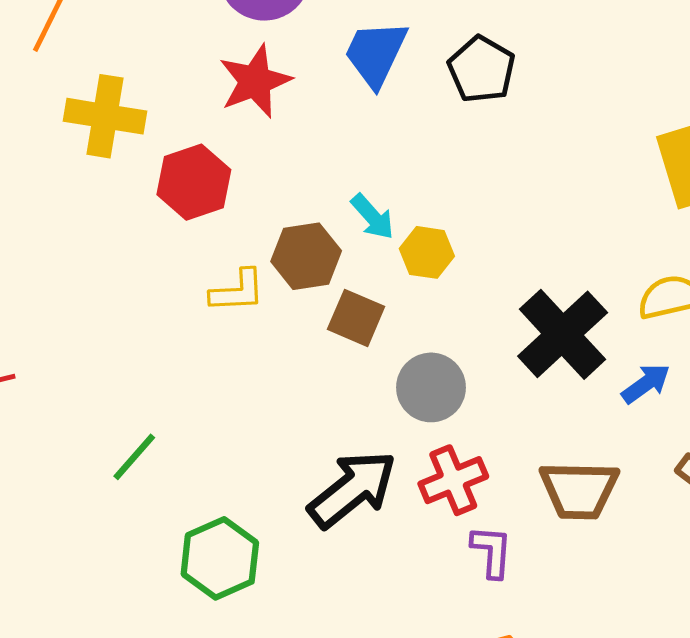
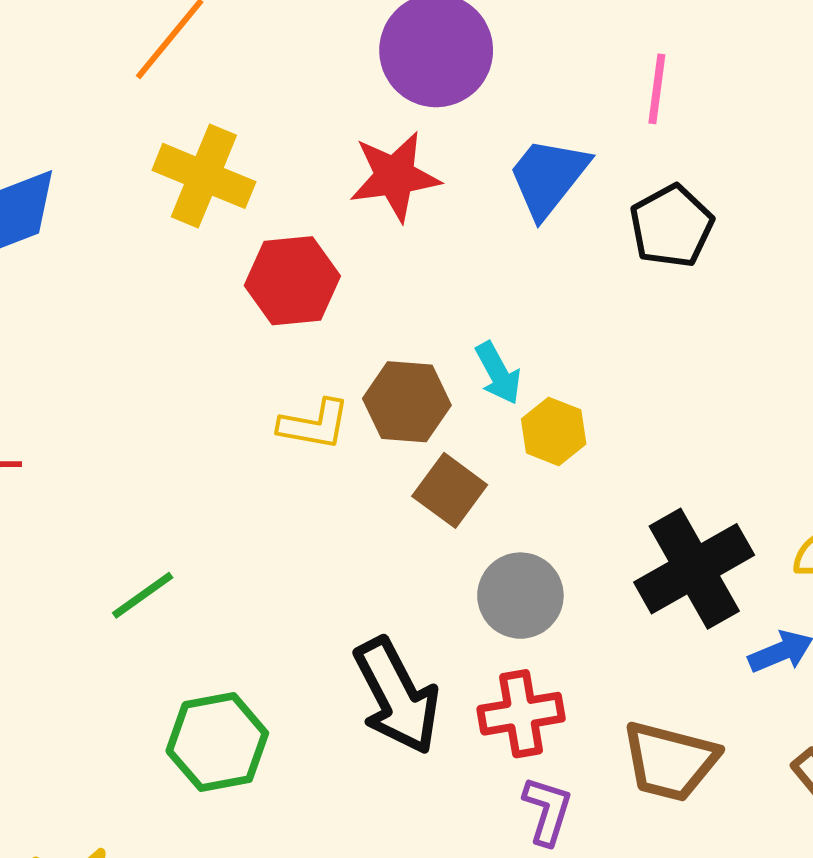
black arrow: (352, 489) -> (397, 696), turned 88

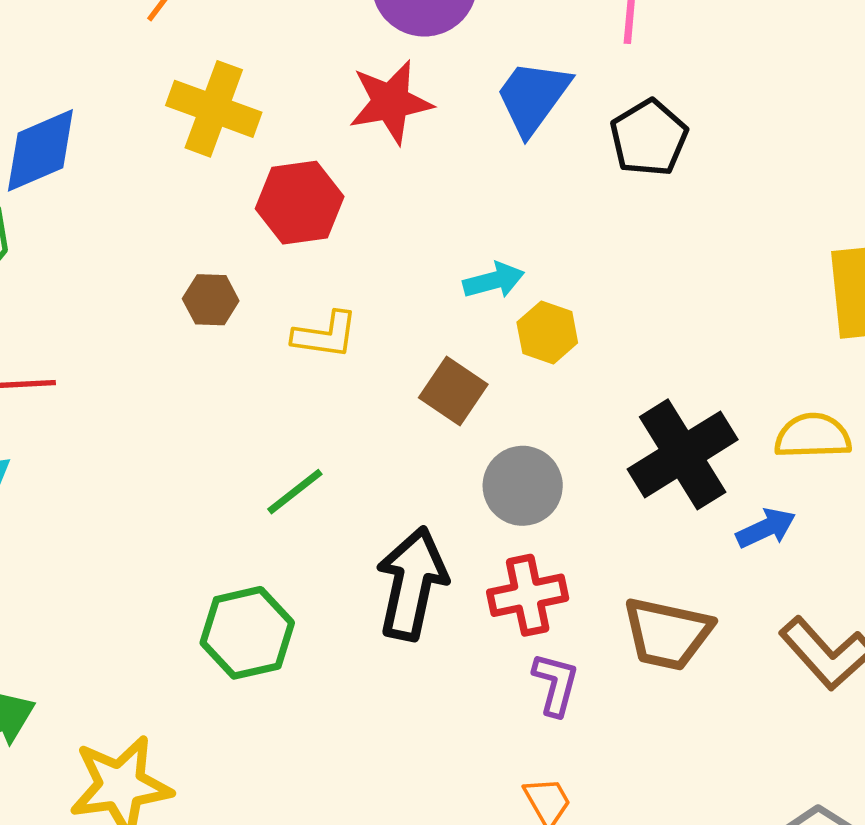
cyan arrow: (498, 373) -> (494, 280), turned -74
brown hexagon: (407, 402) -> (211, 300), moved, size x0.7
green line: (143, 595) -> (295, 492), moved
black arrow: (397, 696) -> (412, 583), turned -138

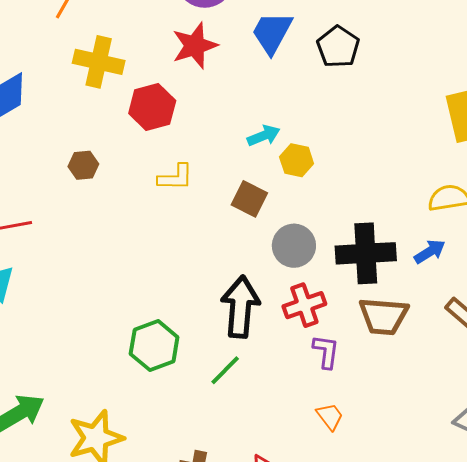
brown hexagon: (211, 300) -> (83, 165), moved
black cross: (683, 454) -> (366, 253), moved, turned 36
green line: (295, 492) -> (225, 370), moved

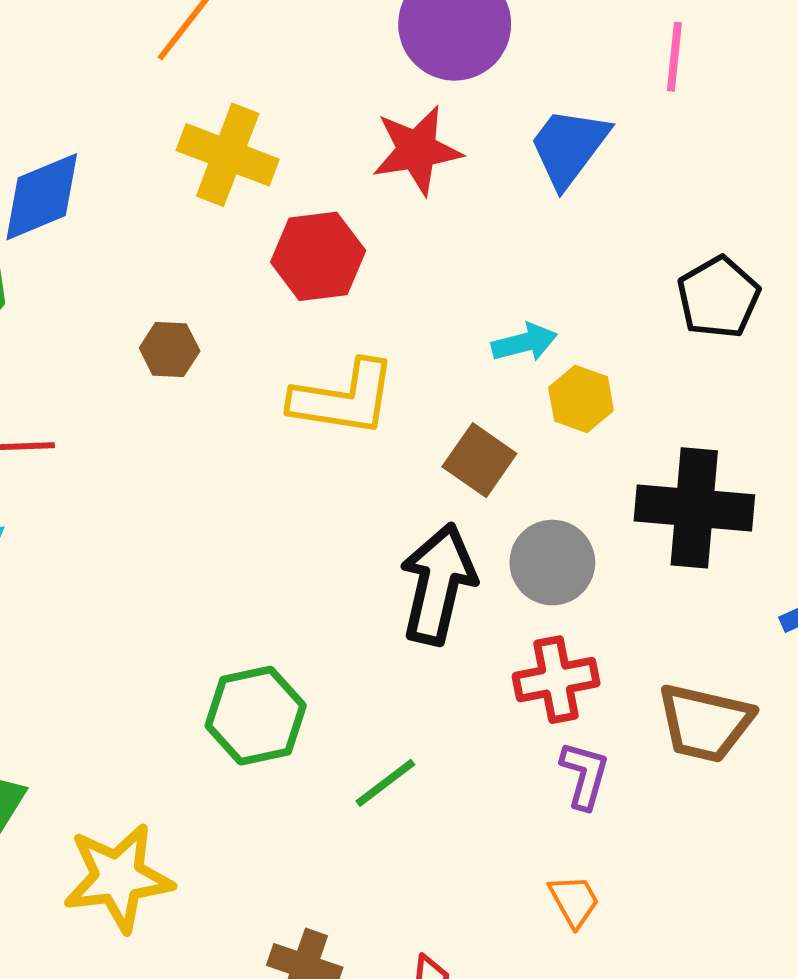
black pentagon: (338, 47) -> (718, 297), moved
yellow L-shape: (175, 177) -> (343, 398), size x1.5
black cross: (366, 253) -> (694, 508), moved
black arrow: (240, 307) -> (438, 584), moved

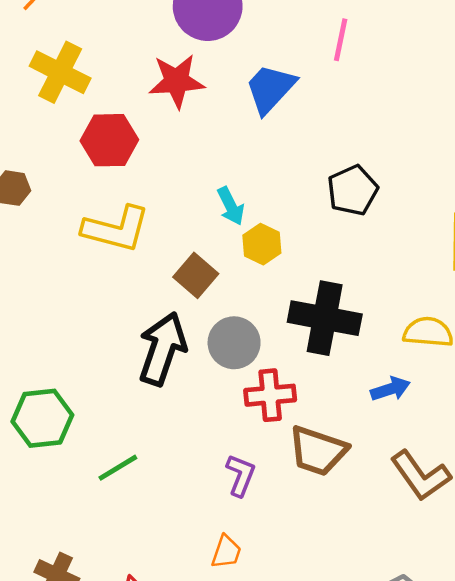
cyan arrow: (524, 343) -> (231, 206), turned 72
red cross: (556, 680) -> (270, 395), moved
orange trapezoid: (574, 901) -> (226, 552), turned 42

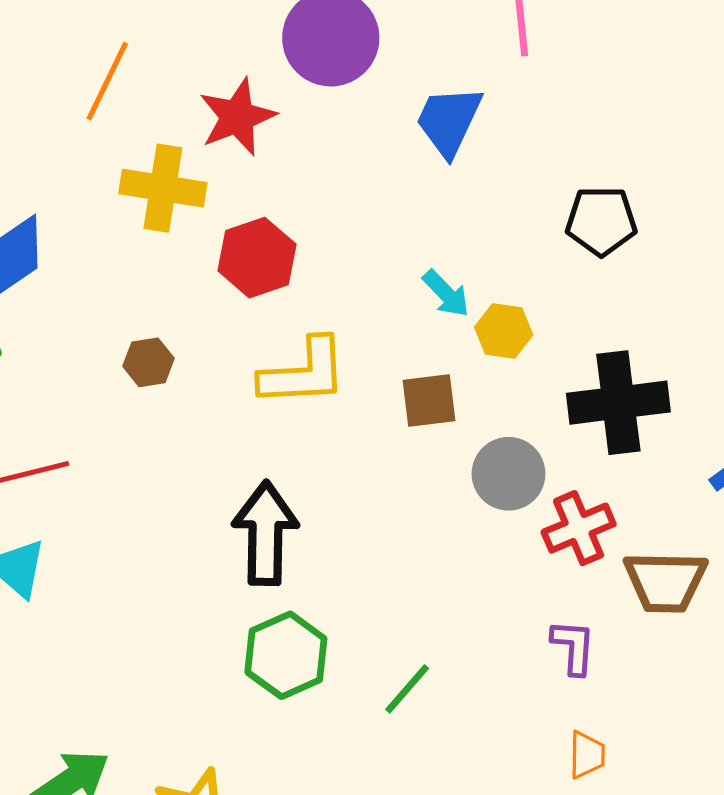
red star: (177, 81) -> (237, 117), moved
black pentagon: (353, 190) -> (601, 221), turned -30
brown square: (196, 275) -> (429, 401), turned -30
black arrow: (162, 349) -> (265, 533), moved

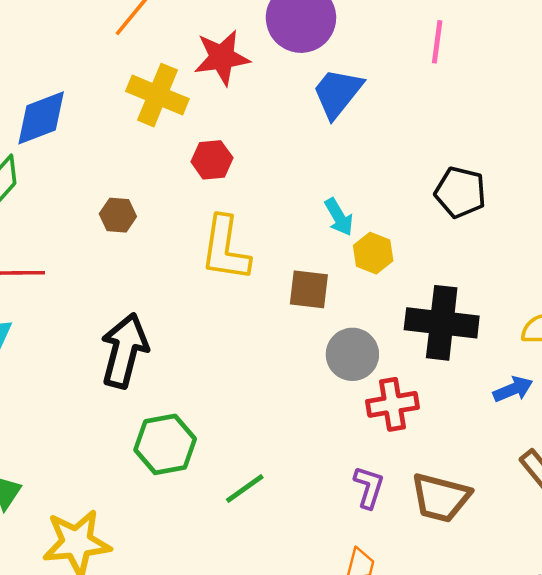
blue trapezoid: (449, 121) -> (337, 93), moved
red hexagon: (257, 258) -> (212, 160), size x0.7
yellow L-shape: (304, 373) -> (225, 249), turned 88
black arrow: (265, 533) -> (124, 351), moved
brown trapezoid: (665, 582) -> (441, 498), moved

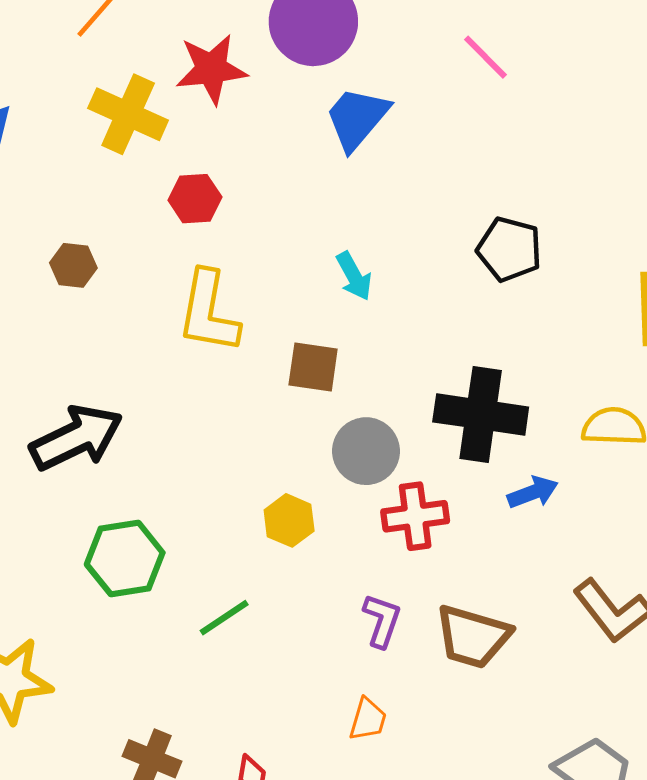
pink line: (437, 42) -> (486, 57), turned -54
yellow hexagon: (373, 253) -> (289, 520), moved
black arrow: (124, 351) -> (76, 438), turned 48
blue arrow: (513, 389) -> (533, 492), moved

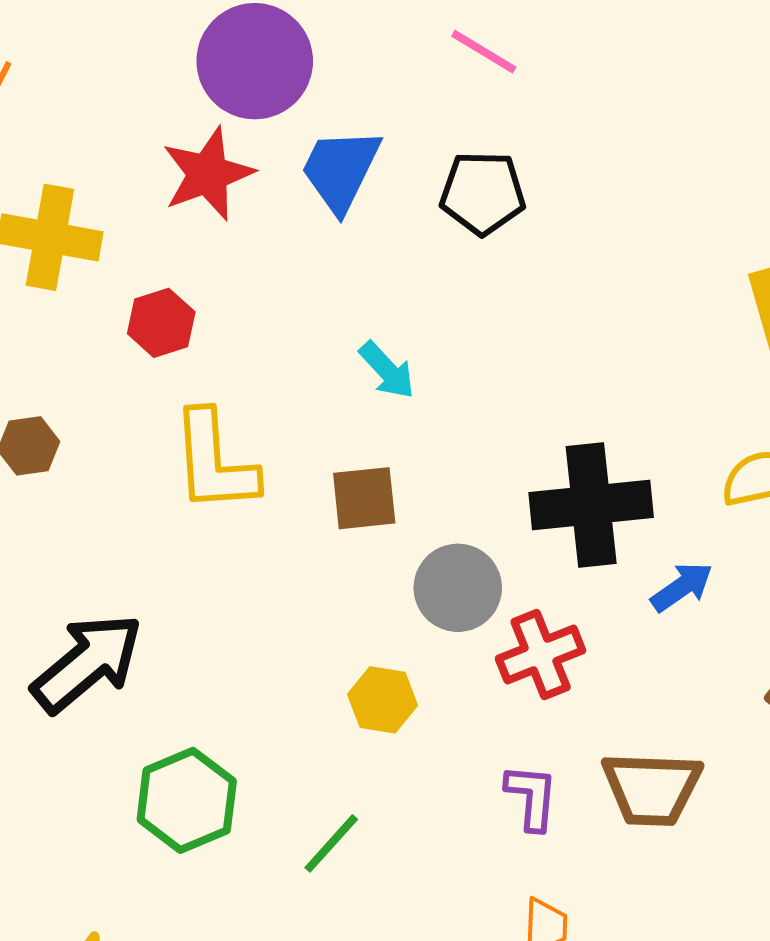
red star: (211, 69) -> (208, 174), moved
black pentagon: (509, 249) -> (483, 193), moved

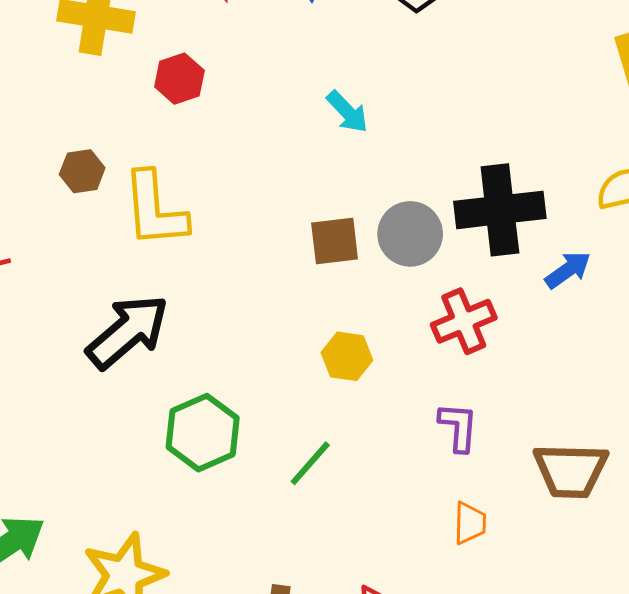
yellow L-shape: (214, 462) -> (155, 209), moved
brown square: (364, 498) -> (335, 241), moved
gray circle: (458, 588) -> (410, 234), moved
brown trapezoid: (652, 788) -> (571, 471), moved

